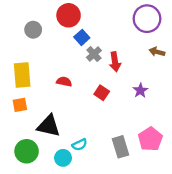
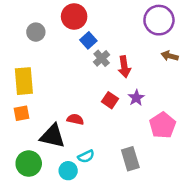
red semicircle: (64, 82) -> (75, 119), moved
purple star: (140, 90) -> (136, 98), moved
pink pentagon: (150, 139) -> (163, 125), moved

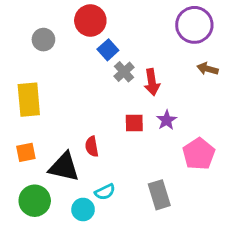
red square: (110, 100) -> (134, 123), turned -35
orange square: (22, 113) -> (26, 152), moved
red semicircle: (75, 119) -> (92, 146), turned -112

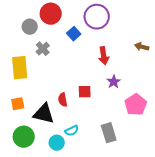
red circle: (90, 21) -> (51, 14), moved
purple circle: (194, 25) -> (97, 17), moved
gray cross: (124, 72) -> (43, 49), moved
red square: (134, 123) -> (85, 92), moved

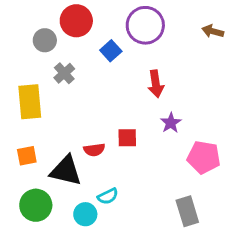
brown arrow: (142, 47) -> (213, 31), moved
red semicircle: (63, 100) -> (94, 150), turned -88
pink pentagon: (136, 105) -> (204, 157), turned -30
gray rectangle: (109, 133) -> (187, 211), moved

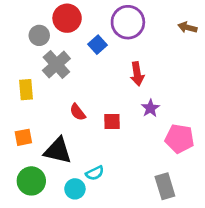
gray cross: (64, 73) -> (56, 65), size x1.5
yellow rectangle: (30, 102) -> (26, 90), size x0.7
red semicircle: (94, 150) -> (78, 112), moved, turned 60

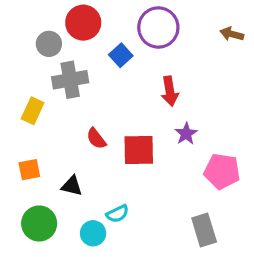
gray cross: (56, 65) -> (70, 80), turned 32
yellow rectangle: (26, 90) -> (33, 111), turned 30
red square: (112, 121) -> (139, 150), size x1.5
black triangle: (58, 151) -> (72, 186), size x0.6

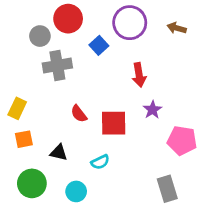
brown arrow: (232, 34) -> (177, 28), moved
yellow rectangle: (33, 111) -> (17, 108), moved
cyan semicircle: (118, 214) -> (100, 162), moved

